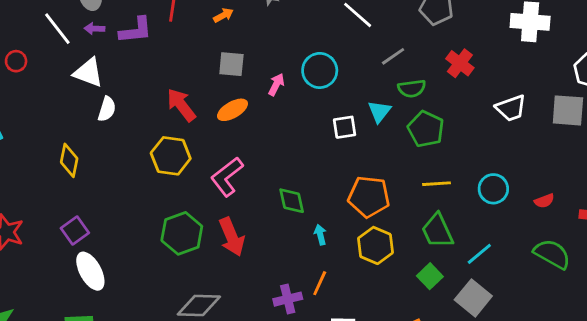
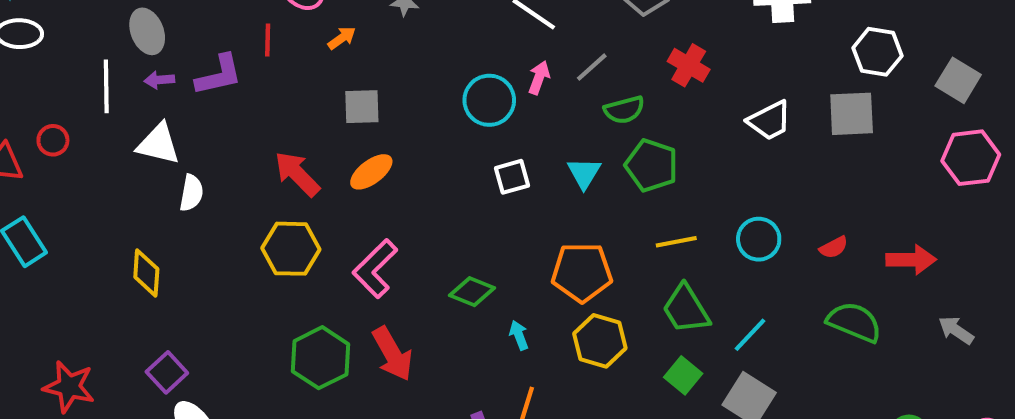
white line: (57, 29) -> (106, 86), turned 44
pink arrow: (276, 84) -> (539, 78), moved
cyan triangle: (379, 111) -> (584, 173), moved
white square: (345, 127) -> (512, 177), moved
green diamond: (292, 201) -> (472, 292), turned -48

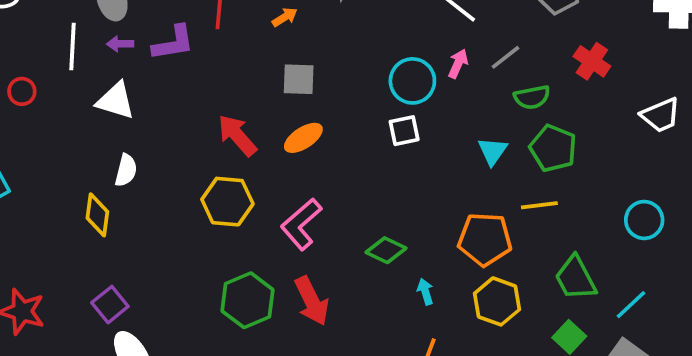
white square: (512, 177) -> (404, 131), moved
white semicircle: (191, 193) -> (126, 170), moved
yellow line: (676, 242) -> (539, 205), moved

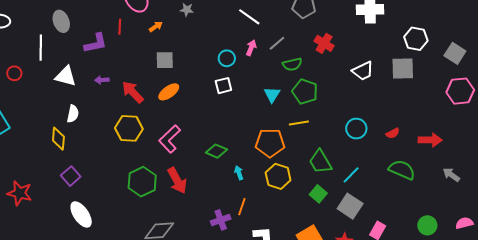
purple arrow: (120, 44) -> (102, 80), moved
cyan circle: (412, 81) -> (227, 58), size x0.7
purple square: (110, 305) -> (71, 176), moved

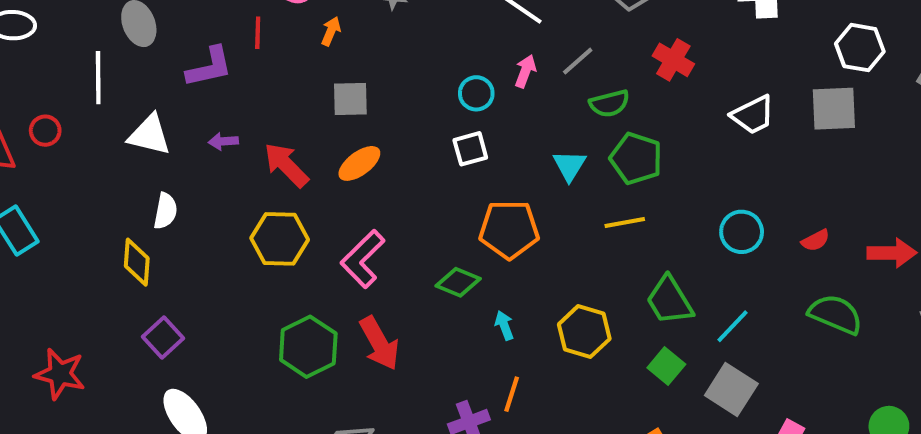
orange arrow: (156, 27) -> (331, 31), turned -32
orange pentagon: (270, 143) -> (509, 229), moved

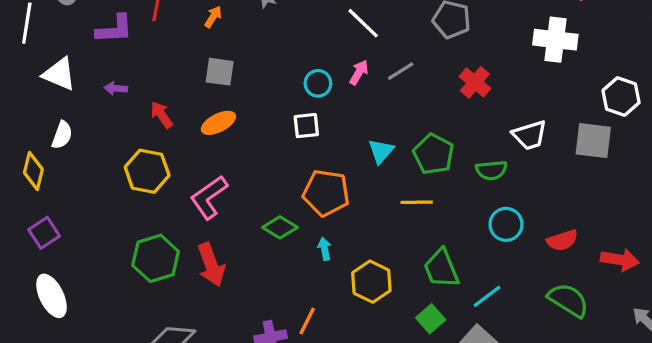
green semicircle: (609, 103) -> (491, 170), moved
red arrow: (286, 165) -> (162, 115), size x0.7
red semicircle: (816, 240) -> (562, 240), size x1.4
cyan arrow: (504, 325) -> (325, 249), moved

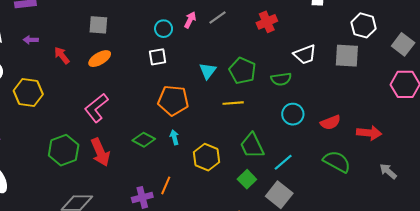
red cross: (475, 82) -> (267, 22), turned 30
yellow hexagon: (147, 171) -> (28, 92), moved
green diamond: (280, 227) -> (144, 140), moved

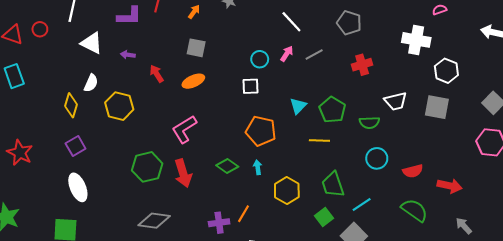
white hexagon: (364, 25) -> (446, 71), moved

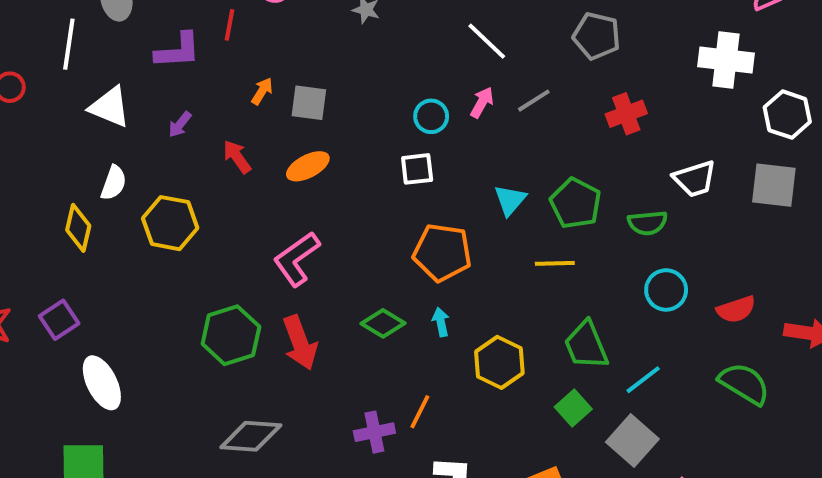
orange arrow: (194, 12) -> (262, 91), moved
purple arrow: (128, 55) -> (180, 124), turned -56
purple square: (76, 146) -> (59, 320), moved

